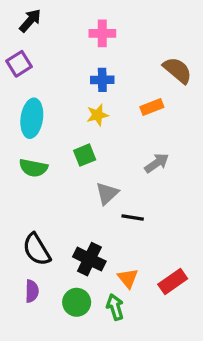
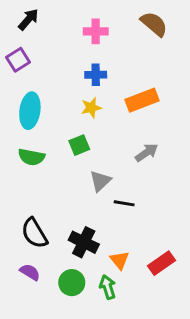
brown semicircle: (177, 70) -> (154, 24), moved
orange rectangle: (152, 107) -> (142, 100), size x1.5
purple semicircle: (32, 291) -> (30, 272), turned -60

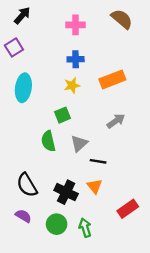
green semicircle: (31, 157) -> (48, 141), moved, turned 66
orange triangle: (120, 260) -> (95, 186), moved

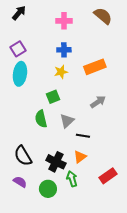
purple square: (14, 47) -> (18, 49), moved
orange triangle: (95, 186) -> (80, 157), turned 32
green arrow: (85, 228) -> (72, 179), moved

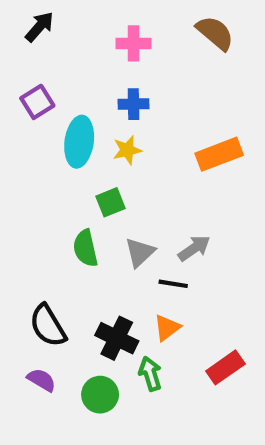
orange rectangle: (95, 67) -> (219, 154), moved
cyan ellipse: (20, 74) -> (79, 142), moved
gray arrow: (98, 102) -> (194, 248), moved

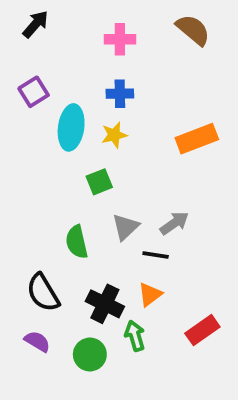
green semicircle: (85, 248) -> (77, 242), moved

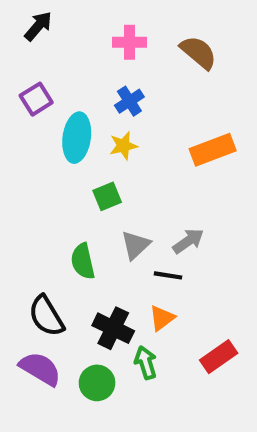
brown semicircle: (193, 30) -> (198, 52), moved
blue cross: (120, 94) -> (129, 101), turned -32
purple semicircle: (37, 341) -> (40, 369), size x1.5

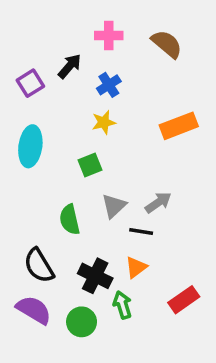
black arrow: (38, 26) -> (70, 66), moved
cyan ellipse: (77, 138) -> (30, 146), moved

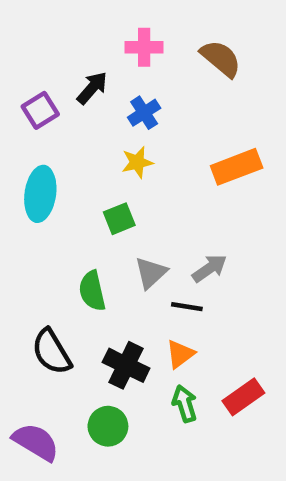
green arrow: (122, 305) -> (185, 404), moved
purple semicircle: (34, 310) -> (36, 442), moved

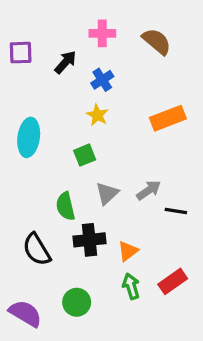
purple square: (40, 110) -> (21, 53), moved, turned 30
yellow star: (137, 162) -> (97, 115), turned -30
black line: (187, 307) -> (176, 211), moved
black cross: (126, 365) -> (89, 240), moved, turned -32

